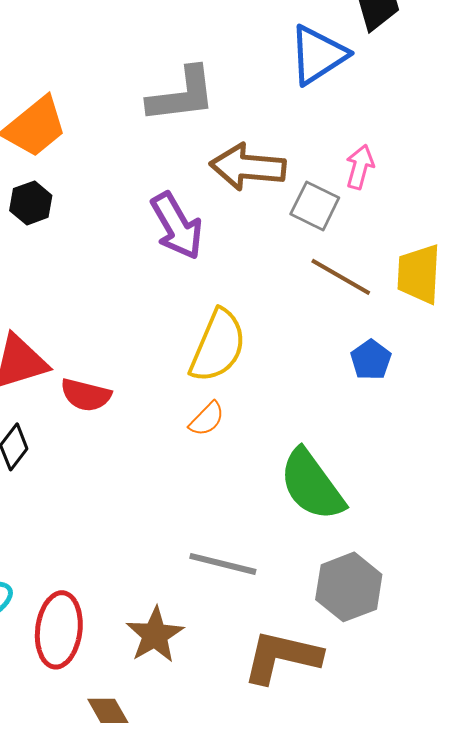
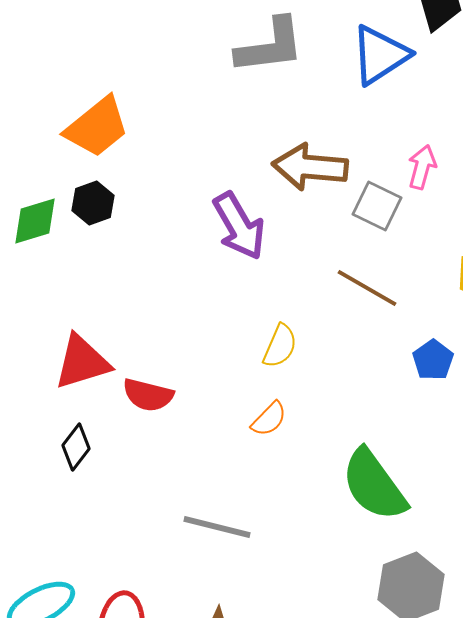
gray L-shape: (182, 95) -> (270, 46), moved
brown line: (341, 277) -> (367, 288), moved
yellow semicircle: (218, 346) -> (280, 346), size x0.6
gray line: (223, 564) -> (217, 527), moved

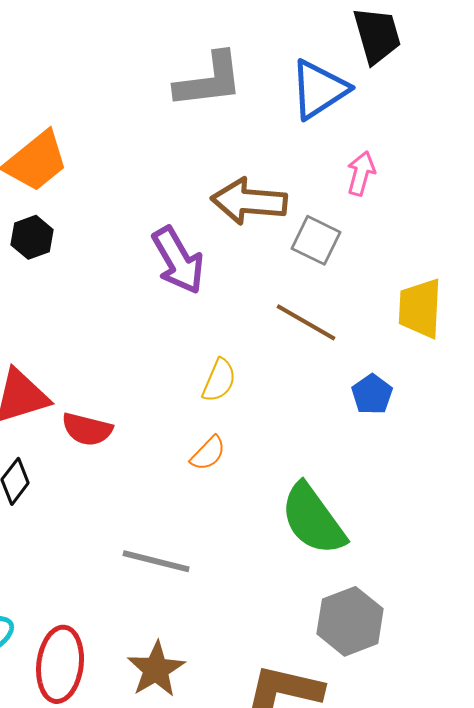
pink arrow: (422, 167) -> (361, 173), moved

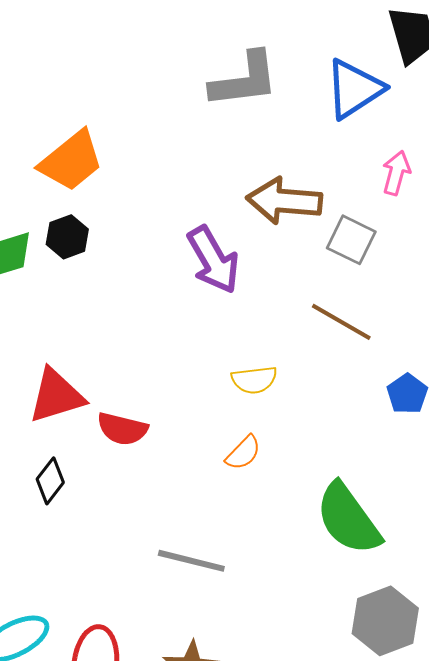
yellow semicircle: (219, 380) -> (254, 380), turned 60

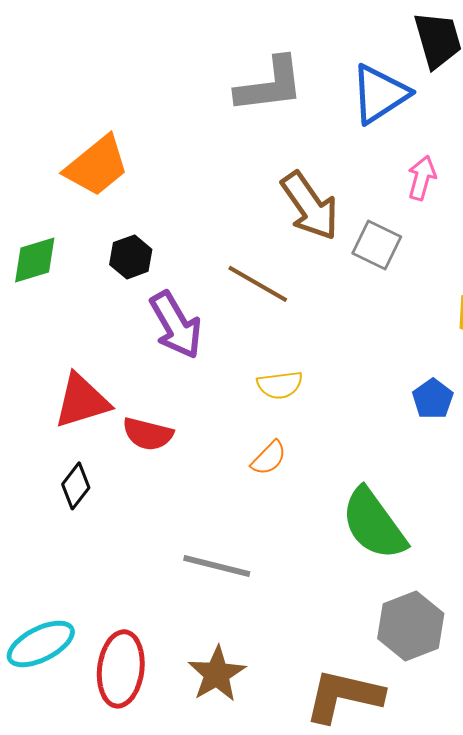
brown arrow: (284, 201) -> (310, 206), turned -130
black hexagon: (67, 237) -> (131, 257), moved
purple arrow: (213, 260) -> (176, 325), moved
brown line: (341, 322) -> (258, 284), moved

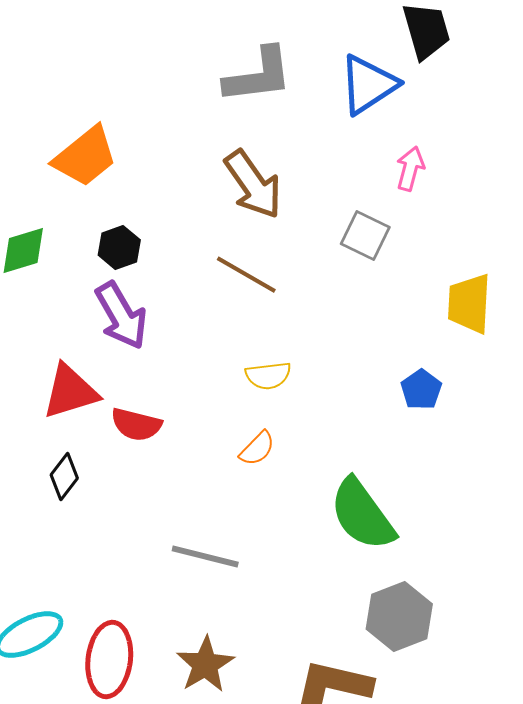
brown arrow: (310, 206) -> (253, 185), moved
purple arrow: (176, 325) -> (121, 316), moved

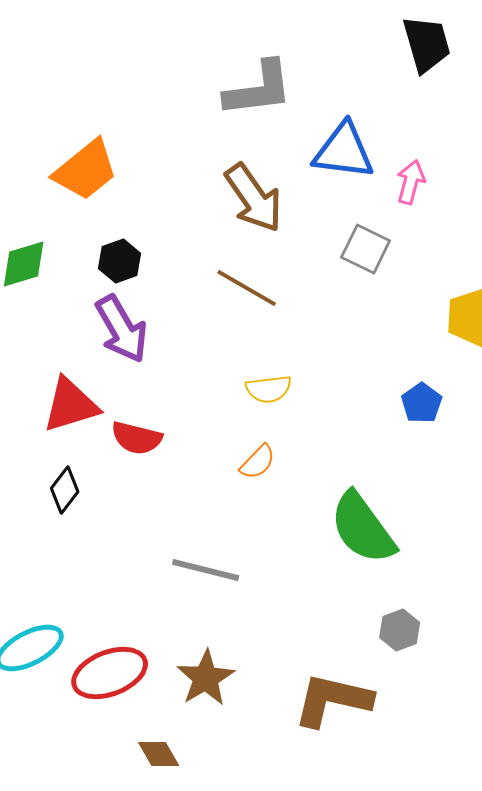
blue triangle: (368, 85) -> (344, 151), moved, turned 40
gray hexagon: (399, 617) -> (400, 630), size x0.6
red ellipse: (109, 660) -> (110, 673), turned 62

